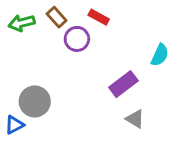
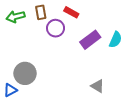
brown rectangle: (57, 17) -> (41, 12), turned 32
purple rectangle: (123, 84) -> (90, 40), moved

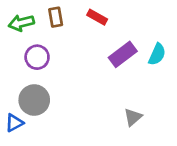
purple circle: (56, 28) -> (37, 57), moved
gray triangle: (98, 86) -> (133, 117), turned 48

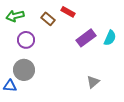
brown rectangle: (56, 17) -> (48, 19), moved, turned -40
blue triangle: (14, 123) -> (10, 86), turned 32

